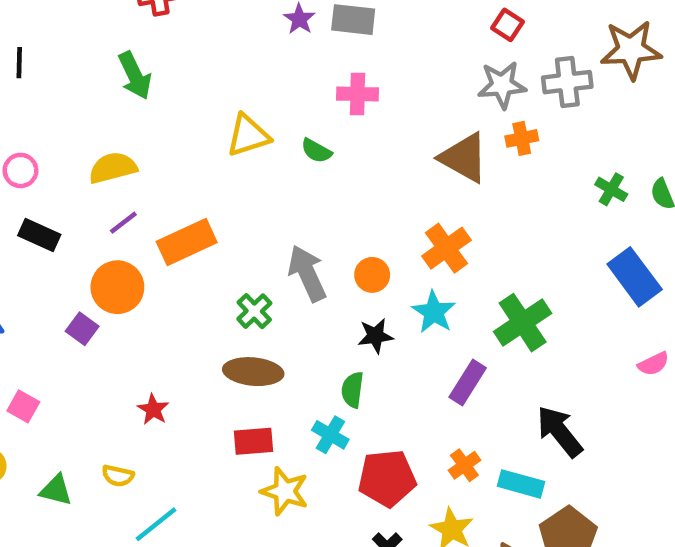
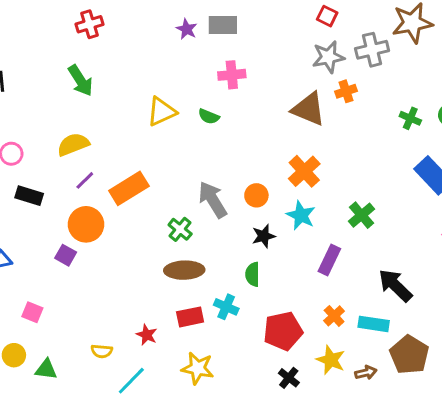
green cross: (523, 323) -> (362, 215), size x0.7
red star: (153, 409) -> (147, 335), moved
cyan cross: (330, 435) -> (226, 307), moved
green triangle: (56, 490) -> (46, 369), moved
yellow star: (285, 491) -> (198, 368), moved

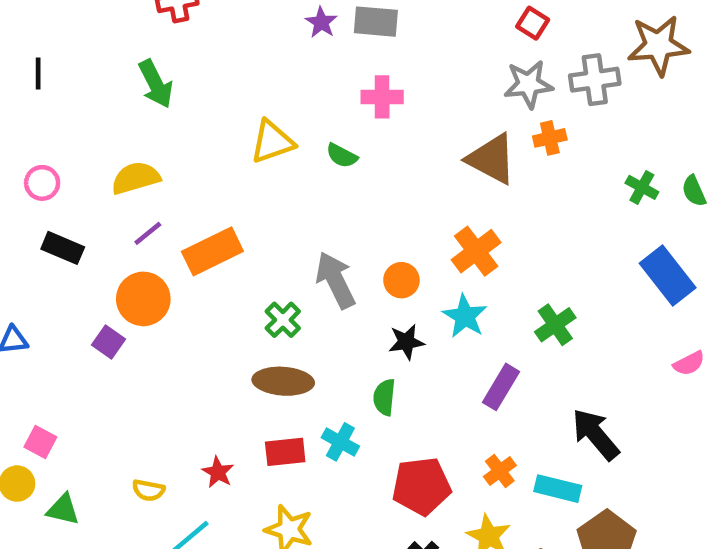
pink square: (32, 312) -> (40, 442), moved

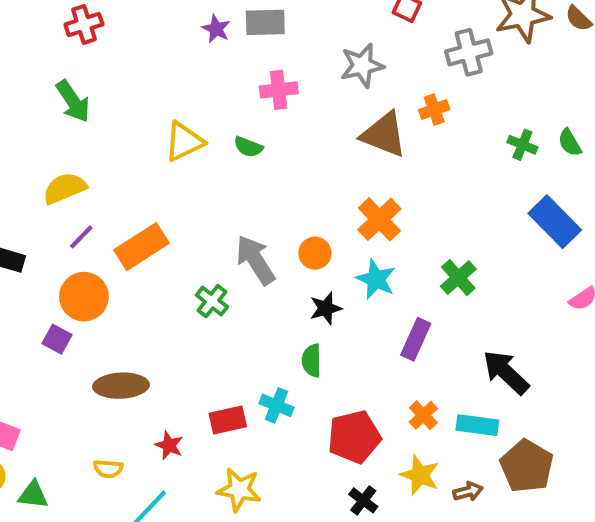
gray star: (528, 84) -> (362, 65), moved
brown ellipse: (283, 381) -> (121, 386), moved

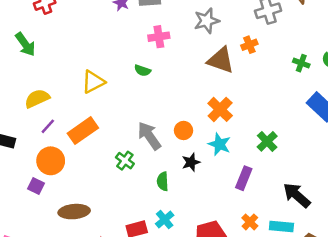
green arrow: (73, 101) -> (25, 44), moved
yellow triangle: (184, 142) -> (93, 82), moved
green semicircle: (312, 360) -> (163, 181), moved
cyan cross: (277, 405) -> (165, 220), turned 30

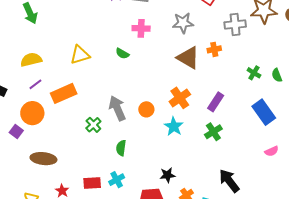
black star: (191, 162) -> (167, 175), moved
purple rectangle: (244, 178) -> (216, 102), moved

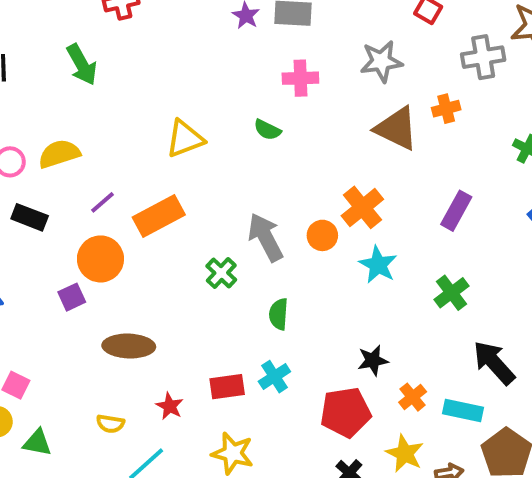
yellow semicircle: (31, 60) -> (59, 154), moved
orange cross: (180, 98) -> (362, 207), moved
purple square: (16, 131) -> (72, 297), turned 32
green cross: (213, 132) -> (451, 293), moved

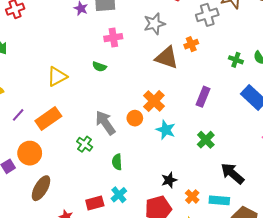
orange circle: (100, 259) -> (30, 153), moved
brown ellipse: (129, 346) -> (41, 188), turned -55

